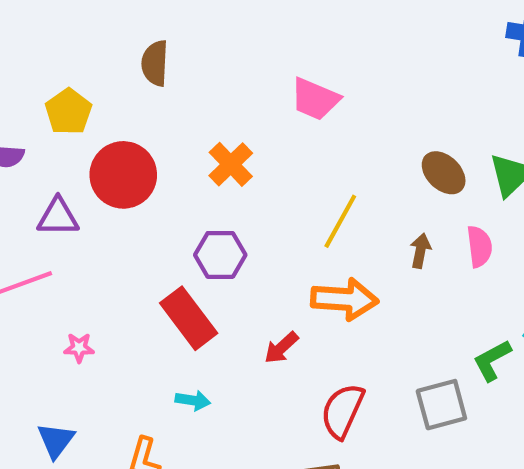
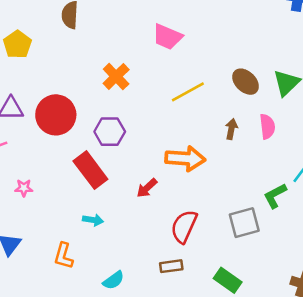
red circle: (123, 175) -> (56, 115), moved
yellow line: (340, 221) -> (188, 92), moved, turned 32

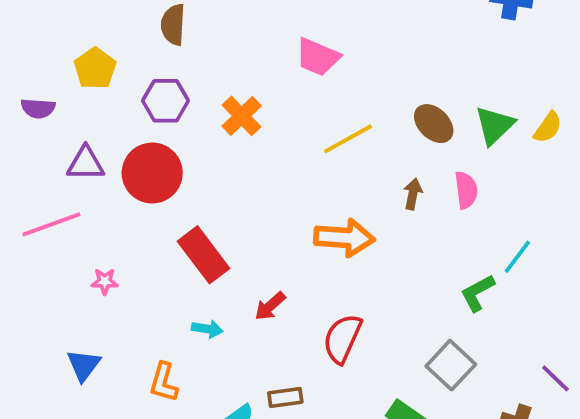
purple hexagon: (110, 132) -> (165, 101), moved
red arrow: (147, 188) -> (270, 306), moved
gray square: (244, 223) -> (451, 365), moved, turned -32
brown rectangle: (171, 266) -> (285, 397), moved

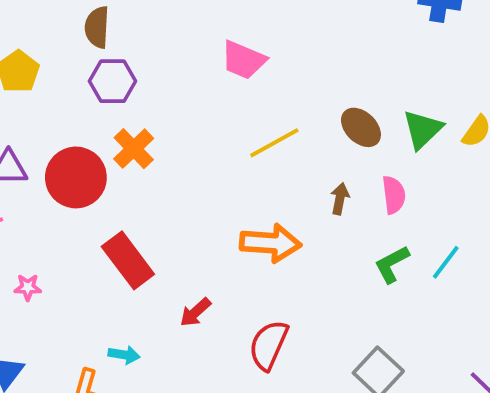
purple hexagon: (165, 101) -> (112, 81), moved
orange cross: (242, 116) -> (134, 149), moved
green L-shape: (477, 293) -> (392, 264), moved
cyan arrow: (207, 329) -> (124, 355), moved

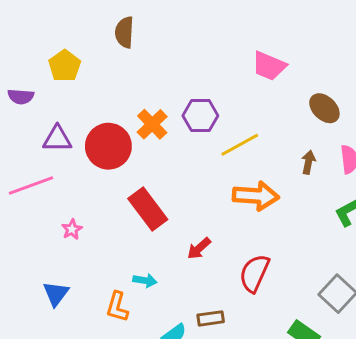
pink trapezoid: (243, 60) -> (269, 66), moved
purple hexagon: (112, 81) -> (200, 116), moved
yellow line: (274, 143) -> (240, 145), moved
pink star: (28, 287) -> (72, 229), turned -30

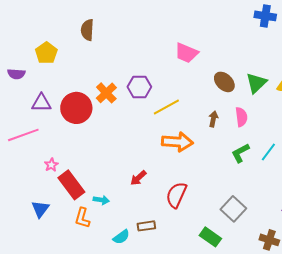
red rectangle: (148, 209) -> (71, 185), moved

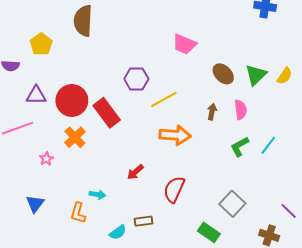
brown semicircle: (87, 30) -> (83, 21), size x1.4
orange cross: (106, 93) -> (75, 137), moved
red rectangle: (71, 185) -> (107, 113), moved

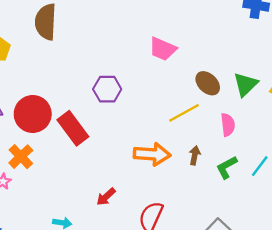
yellow line: (164, 99) -> (184, 113), moved
brown arrow: (212, 112) -> (195, 155), moved
orange cross: (75, 137) -> (21, 157), moved

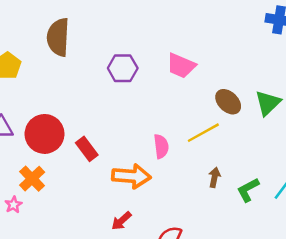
purple hexagon: (107, 89) -> (123, 68), moved
pink semicircle: (228, 125) -> (161, 146), moved
red rectangle: (73, 128) -> (87, 149), size x0.7
orange arrow: (152, 154) -> (131, 176), moved

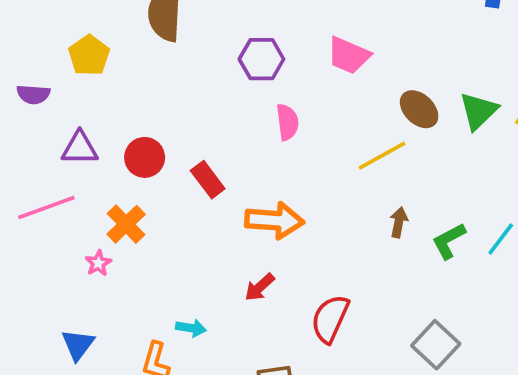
red circle: (45, 134) -> (145, 157), size x0.7
pink semicircle: (161, 146) -> (287, 122), moved

